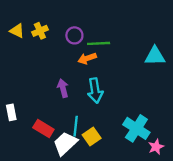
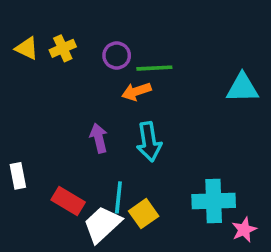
cyan cross: (136, 128) -> (214, 201), turned -35

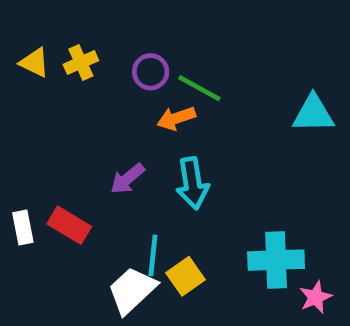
green line: (154, 68) -> (199, 88), turned 32
purple arrow: (99, 138) -> (127, 179), turned -116
red rectangle: (68, 201) -> (69, 225), moved

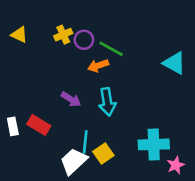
yellow cross: (81, 63) -> (63, 35), moved
cyan triangle: (313, 114) -> (174, 63), turned 30
purple arrow: (127, 179) -> (71, 99), turned -108

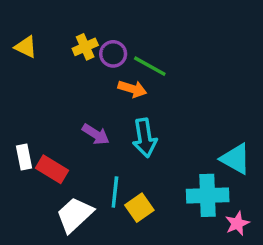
cyan triangle: (174, 63) -> (236, 159), moved
orange arrow: (98, 66) -> (132, 89), turned -144
white rectangle: (13, 126) -> (24, 157), moved
white trapezoid: (74, 161) -> (75, 215), moved

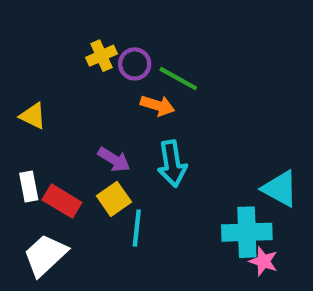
yellow triangle: (26, 47) -> (33, 116), moved
yellow square: (139, 208) -> (114, 199), moved
white trapezoid: (75, 215) -> (45, 255), moved
pink star: (237, 223) -> (263, 261), moved, turned -30

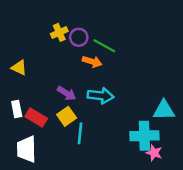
cyan arrow: (172, 164) -> (101, 96), turned -75
cyan triangle: (280, 189) -> (164, 110), turned -30
white trapezoid: (45, 255) -> (26, 149), turned -48

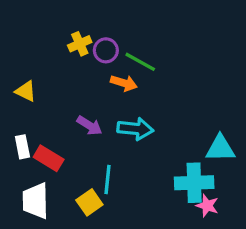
yellow square: (67, 116) -> (89, 202), moved

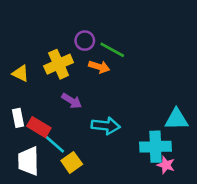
yellow cross: (80, 44) -> (59, 64), moved, size x1.5
cyan arrow: (135, 129) -> (106, 126), moved
cyan line: (107, 179) -> (55, 144), moved, turned -55

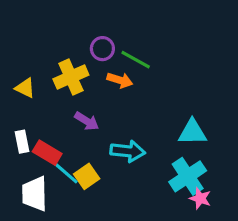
cyan triangle: (176, 119) -> (192, 132), moved
cyan cross: (155, 147) -> (188, 176), turned -32
yellow square: (72, 162) -> (87, 176), moved

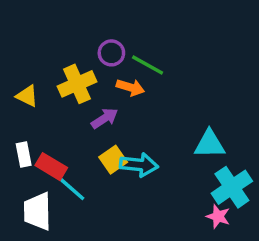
purple arrow: (87, 121) -> (105, 118), moved, turned -65
yellow square: (87, 176) -> (113, 160), moved
cyan cross: (188, 176) -> (232, 187), moved

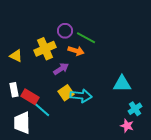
cyan cross: (232, 187) -> (135, 109), size x0.6

